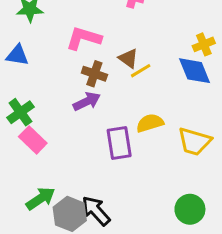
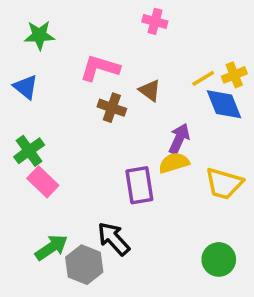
blue triangle: (17, 55) -> (26, 87), turned 30
yellow line: (141, 71) -> (203, 78), moved
purple arrow: (87, 101) -> (179, 139), moved, turned -40
black arrow: (96, 211) -> (114, 239), moved

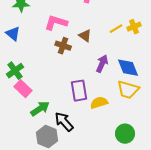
blue diamond: (224, 104) -> (128, 68), moved
yellow semicircle: (174, 163) -> (99, 103), moved
green arrow: (51, 247) -> (40, 109), moved

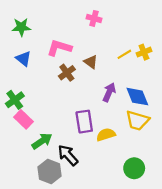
blue triangle: (13, 34) -> (23, 59), moved
brown cross: (63, 46) -> (67, 73), turned 35

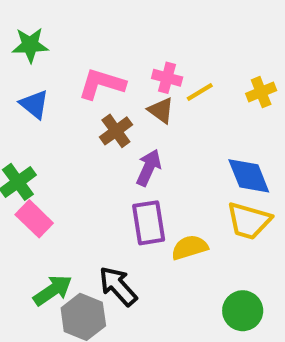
pink cross: (94, 18) -> (167, 78), moved
yellow line: (124, 54) -> (200, 92), moved
purple arrow: (109, 92) -> (149, 168), moved
green arrow: (42, 141) -> (53, 290), moved

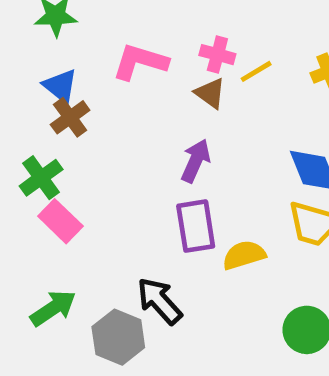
brown cross: (116, 131) -> (70, 117), moved
green arrow: (53, 290) -> (53, 308), moved

